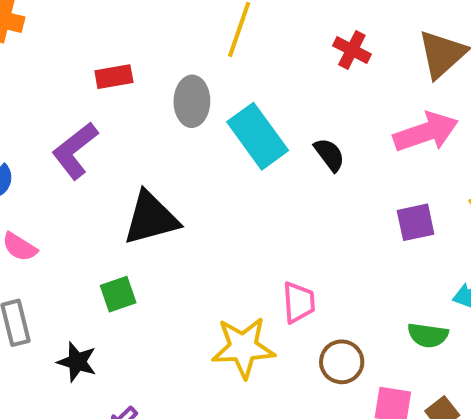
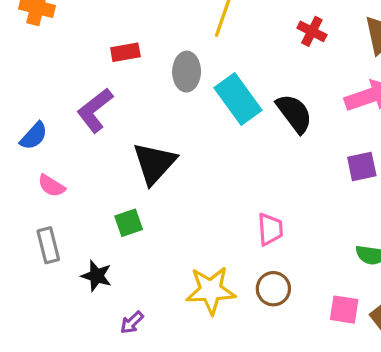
black semicircle: (329, 155) -> (294, 113), size x1.5
black triangle: (151, 218) -> (154, 163), turned -33
yellow star: (243, 347) -> (211, 290), moved
brown circle: (342, 362) -> (273, 289), moved

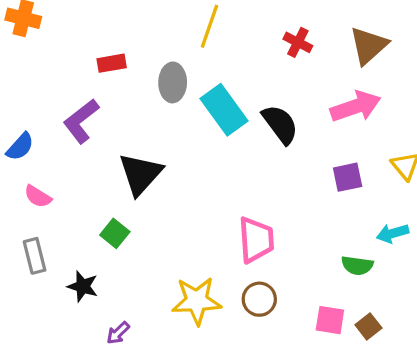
green square: (129, 223) -> (115, 233), turned -32
pink trapezoid: (270, 229) -> (256, 240), size x1.4

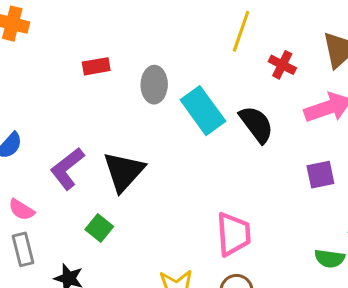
yellow line: (210, 26) -> (241, 31), moved
red cross: (298, 42) -> (282, 65), moved
purple L-shape: (81, 121) -> (67, 169), moved
pink semicircle: (38, 196) -> (21, 210), moved

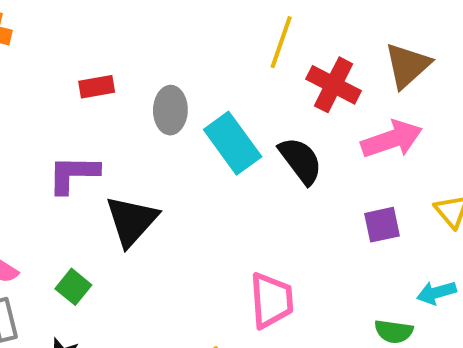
red cross: (282, 65) -> (334, 85), size x1.5
purple L-shape: (67, 169) -> (73, 174), moved, turned 39
green square: (99, 228) -> (73, 287), moved

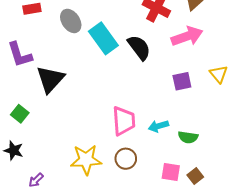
gray ellipse: (170, 110) -> (71, 21), turned -35
purple L-shape: (73, 174) -> (20, 55), turned -108
cyan arrow: (436, 293) -> (158, 126), moved

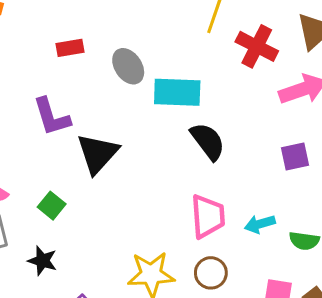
cyan rectangle: (103, 38) -> (177, 92), turned -52
black semicircle: (139, 48) -> (208, 141), moved

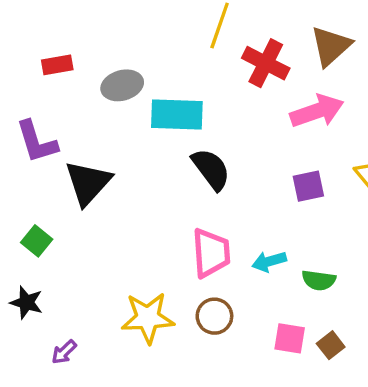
gray ellipse: (128, 66) -> (122, 85), turned -72

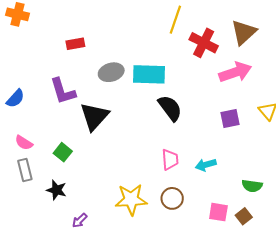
gray ellipse: (122, 85) -> (111, 72), moved
pink trapezoid: (211, 253) -> (170, 160), size x0.7
green semicircle: (319, 280) -> (252, 186), moved

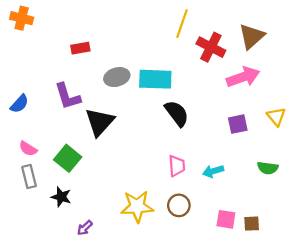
green square: (63, 152) -> (68, 158), size x1.4
green semicircle: (252, 186) -> (268, 168), moved
brown square: (244, 216) -> (252, 224), turned 35

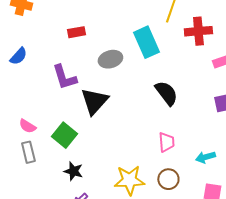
red cross: (211, 47) -> (198, 31), turned -32
cyan rectangle: (155, 79) -> (146, 42), moved, turned 64
blue semicircle: (19, 104) -> (18, 56), moved
cyan arrow: (213, 171) -> (205, 157), moved
black star: (61, 197) -> (73, 171), moved

